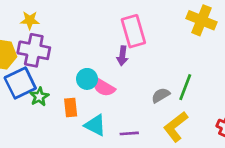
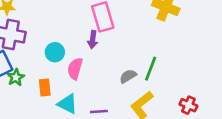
cyan circle: (87, 79) -> (55, 52), moved
pink semicircle: (103, 87) -> (75, 69), turned 75

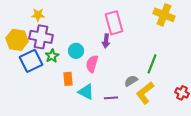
gray semicircle: (128, 76) -> (131, 81), moved
green star: (16, 77) -> (52, 56), moved

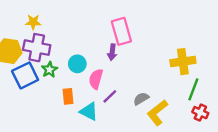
yellow cross: (164, 15) -> (183, 62), moved, turned -30
green line: (152, 64) -> (193, 89), moved
purple line: (111, 98) -> (110, 96), moved, turned -40

